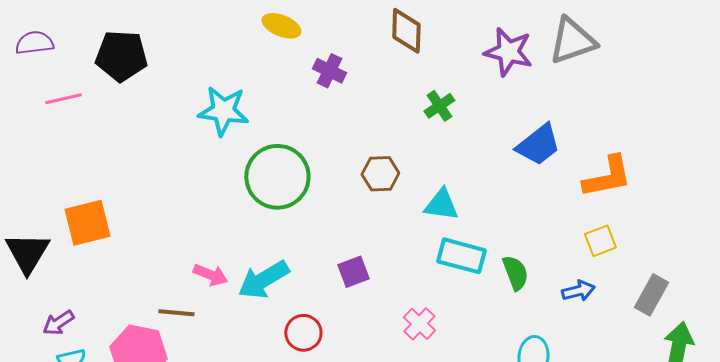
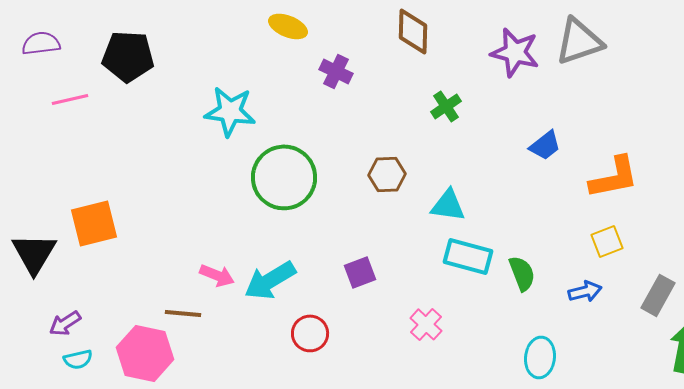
blue trapezoid: (538, 145) -> (545, 145), size x0.7

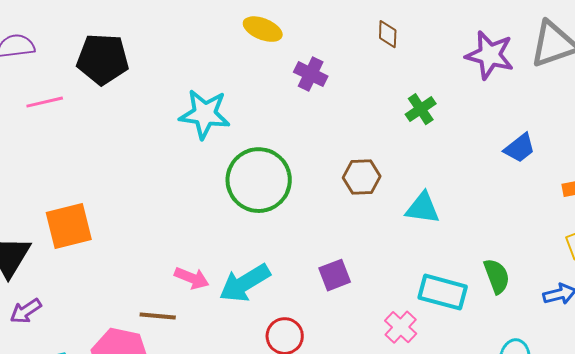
brown diamond: (413, 31) -> (388, 34), size x0.6
cyan rectangle: (468, 256) -> (443, 292), moved
purple arrow: (65, 323) -> (26, 311), moved

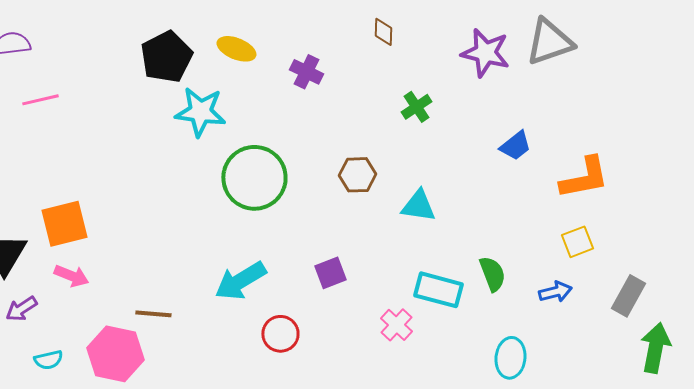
yellow ellipse: (263, 29) -> (236, 49), moved
black pentagon: (103, 59) -> (166, 57), moved, turned -30
pink arrow: (192, 278) -> (71, 276), moved

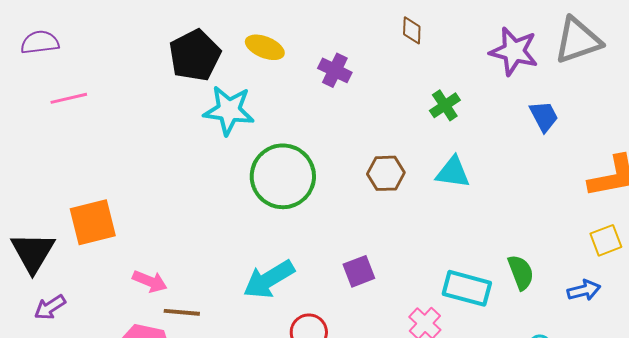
blue trapezoid: (515, 146) -> (544, 116), moved, turned -80
cyan triangle: (418, 206) -> (453, 172), moved
pink arrow: (71, 276) -> (150, 281), moved

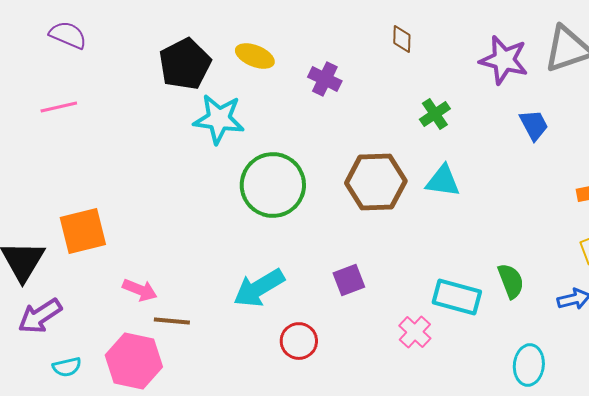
purple semicircle: (40, 42) -> (68, 35), moved, turned 30
brown hexagon: (386, 173) -> (376, 182), size x1.6
purple arrow: (50, 307) -> (40, 316), size x1.4

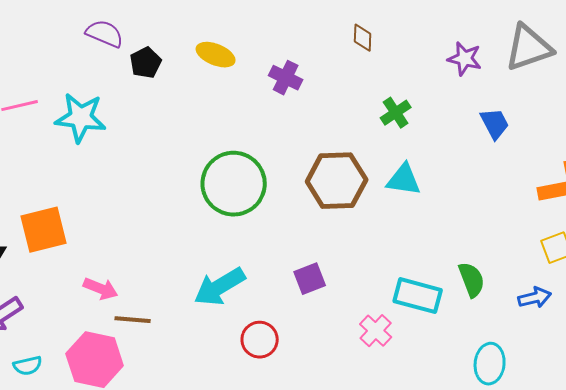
purple semicircle: (68, 35) -> (105, 34), moved
purple star: (504, 60) -> (465, 59), size x0.7
black pentagon: (185, 64) -> (146, 63), size x0.6
cyan star: (219, 119) -> (81, 118), moved

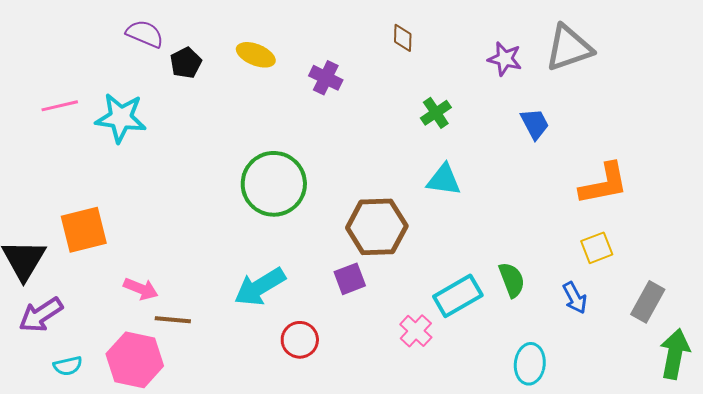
brown hexagon: (337, 181) -> (377, 227), moved
cyan rectangle: (418, 296) -> (458, 296), turned -45
blue arrow: (535, 298) -> (575, 298), turned 76

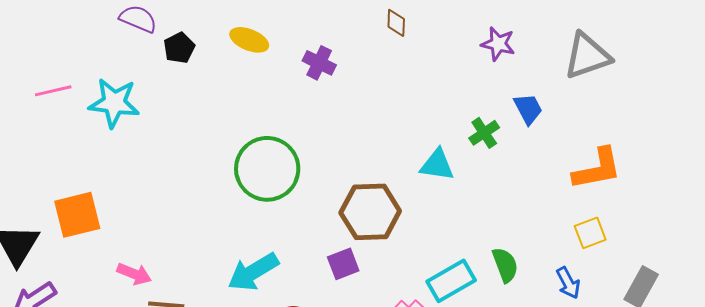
gray triangle: (569, 48) -> (587, 56), moved
green cross: (436, 113) -> (484, 133), moved

